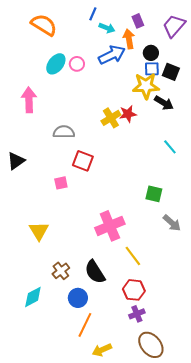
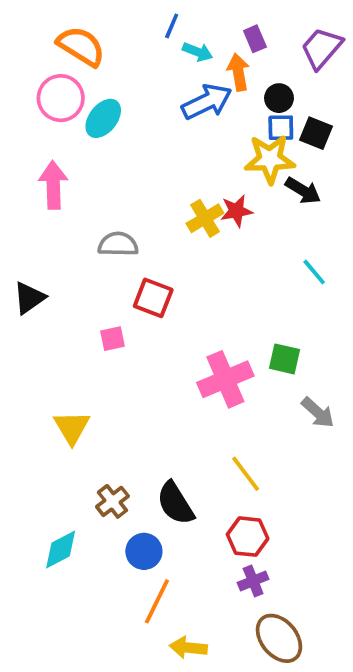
pink circle: (77, 64) -> (61, 98), moved, size x1.6
pink cross: (110, 226) -> (225, 379), moved
yellow arrow: (102, 350) -> (188, 648), turned 30

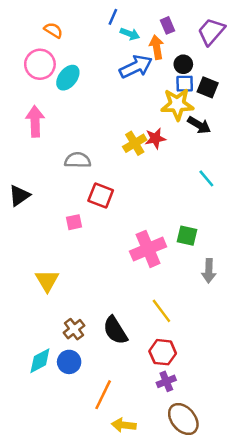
orange semicircle: (81, 46) -> (53, 30), size x0.6
gray arrow: (318, 413) -> (209, 271), turned 50
blue circle: (144, 551) -> (69, 362), moved

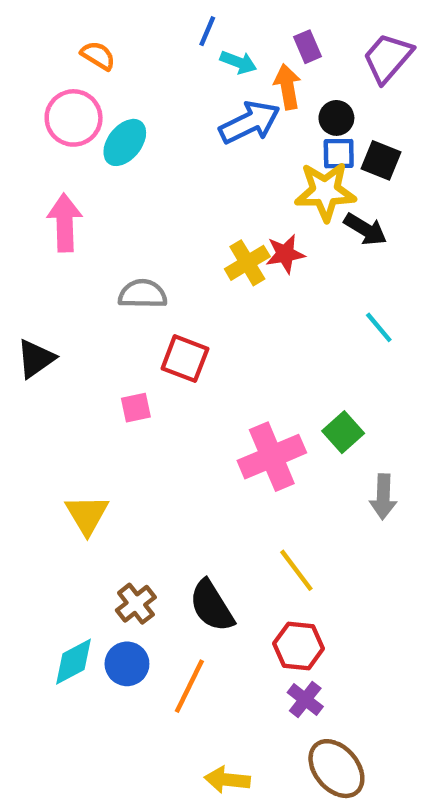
green square: (187, 236) -> (343, 432), turned 35
purple cross: (166, 381) -> (305, 700), turned -30
orange line: (103, 395) -> (189, 686), moved

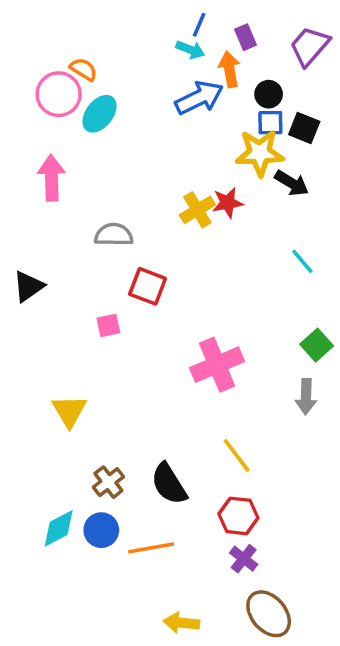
blue line: (207, 31) -> (199, 25), moved
orange semicircle: (98, 56) -> (84, 69), moved
green square: (343, 432) -> (317, 345), moved
orange line: (189, 686) -> (151, 548), turned 54

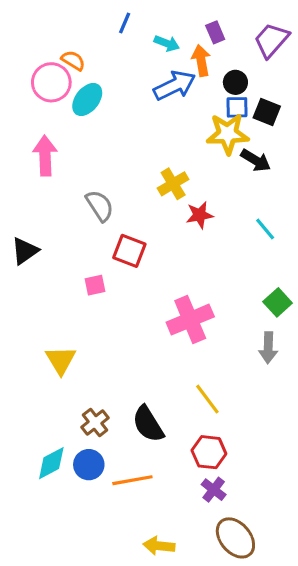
blue line: (199, 25) -> (125, 23), moved
red star: (228, 203) -> (200, 215), moved
gray semicircle: (114, 235) -> (100, 206), turned 56

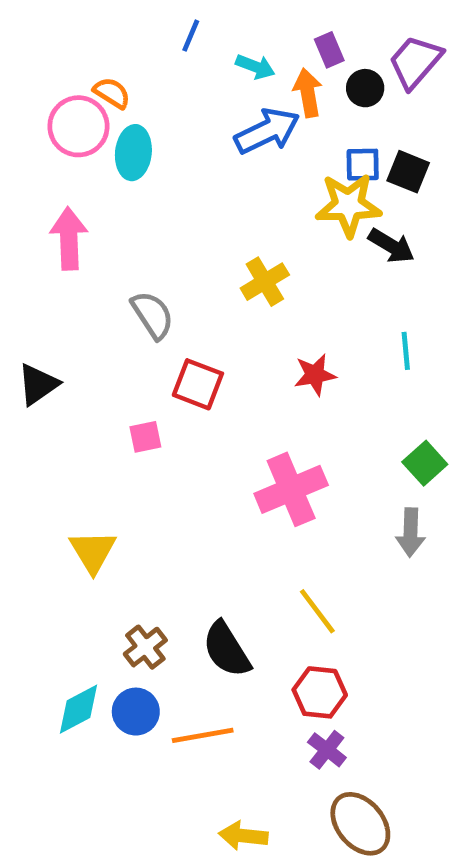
black circle: (235, 82) -> (365, 88), moved
cyan ellipse: (87, 99) -> (133, 153), turned -32
red star: (200, 215) -> (315, 375), moved
cyan line: (265, 229) -> (406, 351), turned 35

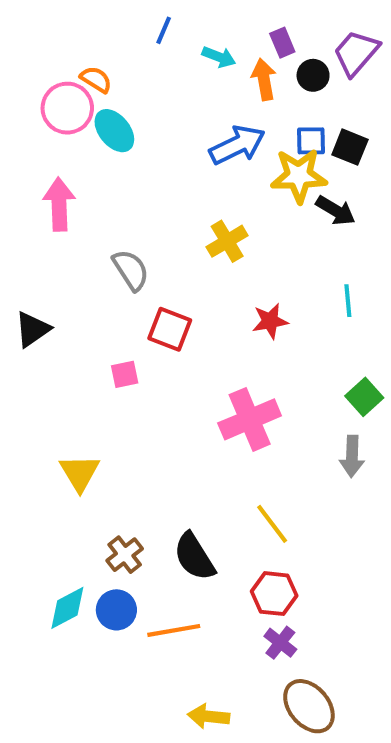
blue arrow: (267, 131) -> (237, 145), moved
cyan ellipse: (133, 153) -> (114, 131), turned -45

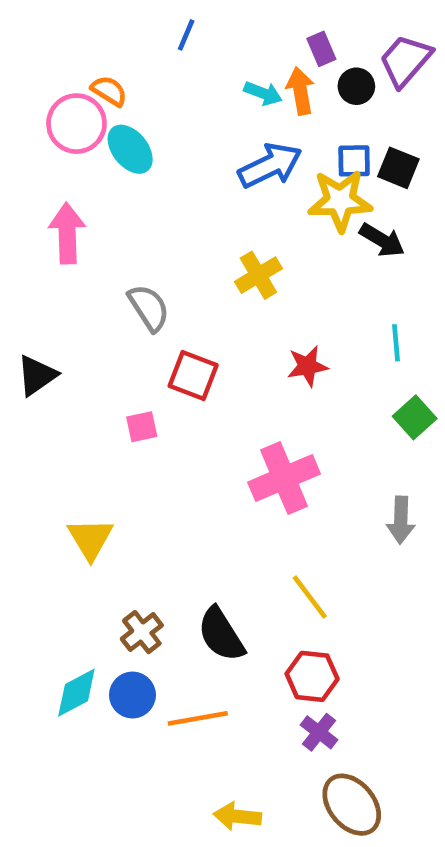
cyan arrow: (219, 57) -> (263, 93), moved
green square: (364, 397) -> (415, 417), moved

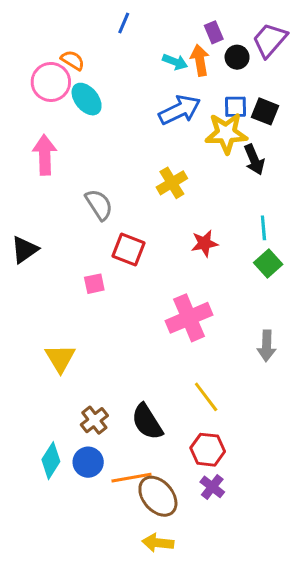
black arrow: (382, 240) -> (254, 160), turned 36
green square: (415, 417) -> (268, 264), moved
cyan diamond: (76, 693) -> (51, 461), turned -30
brown ellipse: (352, 805) -> (158, 496), moved

